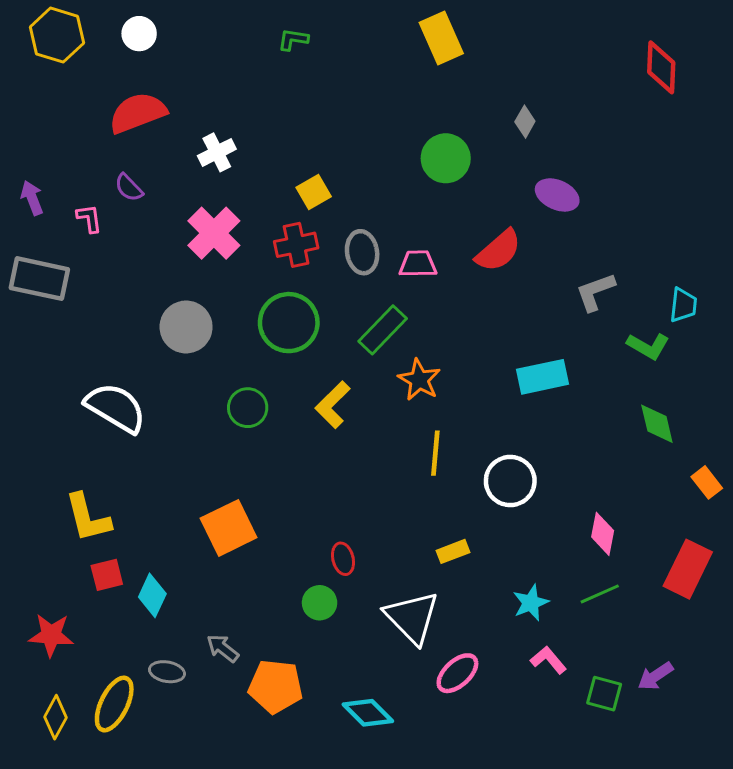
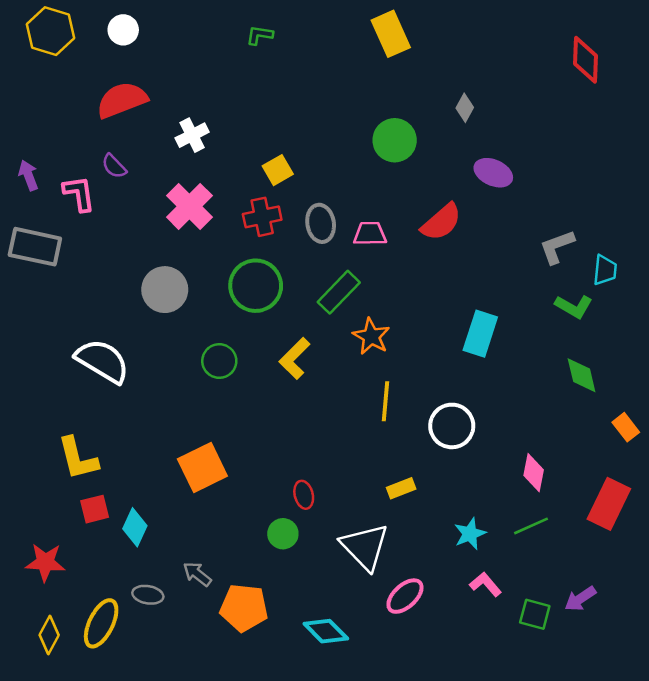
pink L-shape: (89, 218) -> (79, 193), size x1.4
gray L-shape: (595, 292) -> (557, 247), moved
cyan rectangle: (542, 377) -> (480, 334), turned -60

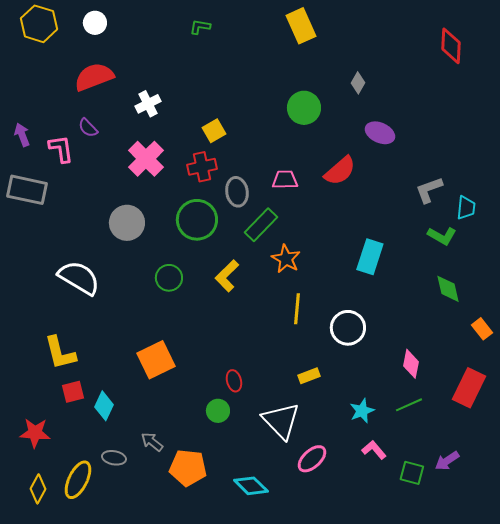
gray ellipse: (321, 223) -> (237, 192), moved

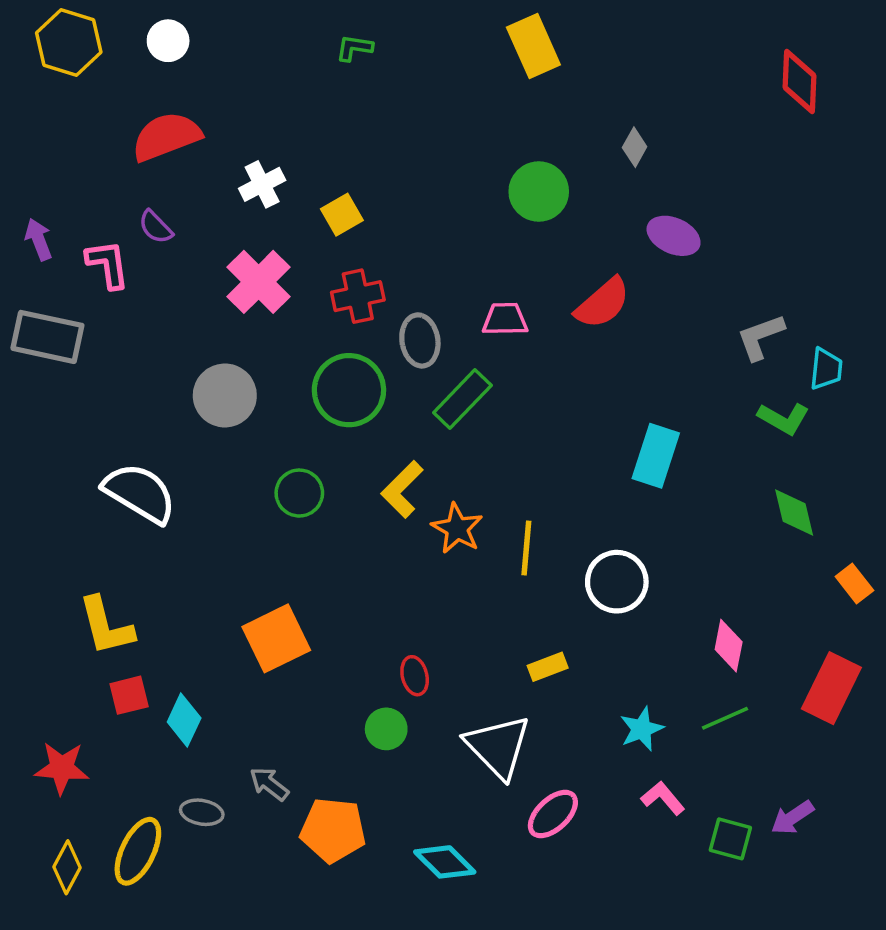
yellow square: (214, 131) -> (342, 215), moved
orange star: (286, 259) -> (457, 528), moved

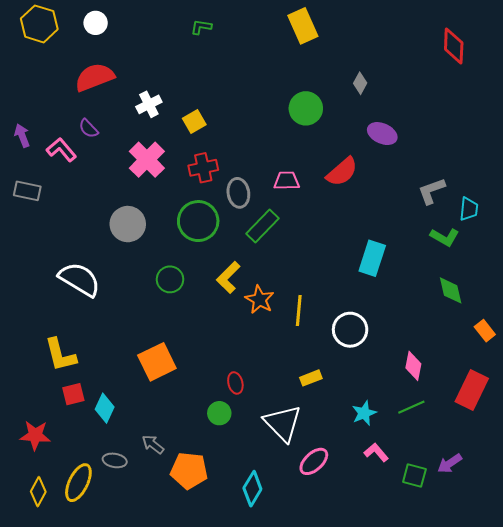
pink L-shape: (108, 264) -> (61, 150), turned -32
gray rectangle: (47, 337) -> (27, 191), size x0.7
cyan diamond: (445, 862) -> (252, 489), turned 76

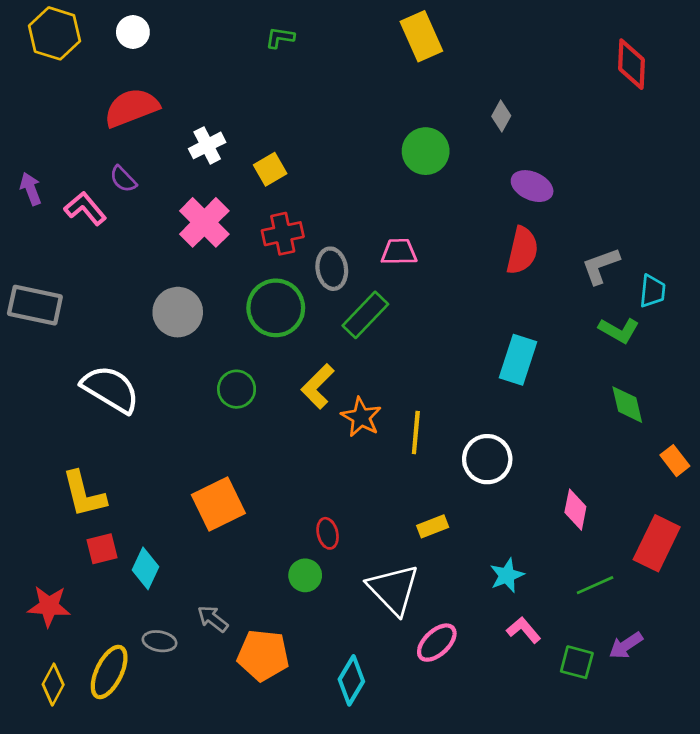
red semicircle: (342, 172) -> (522, 250), moved, turned -36
gray rectangle: (27, 191) -> (35, 305), moved, size x1.4
green line: (411, 407) -> (595, 585), moved

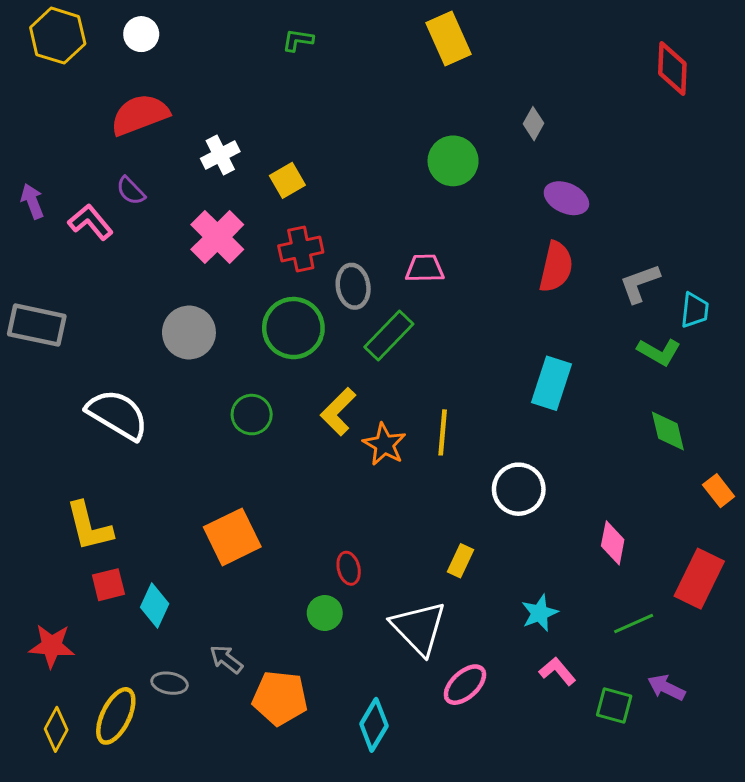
yellow line: (416, 433) -> (443, 432), moved
yellow rectangle: (433, 526) -> (460, 561), turned -44
purple arrow: (626, 645) -> (666, 688), turned 60

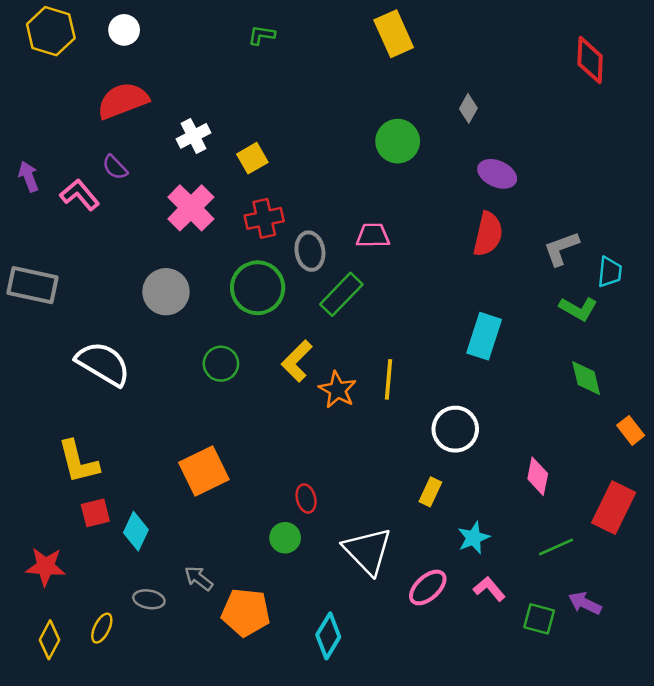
yellow rectangle: (460, 561) -> (430, 492), moved
pink ellipse: (465, 685) -> (428, 587), moved
yellow ellipse: (116, 716) -> (102, 628), size x0.6

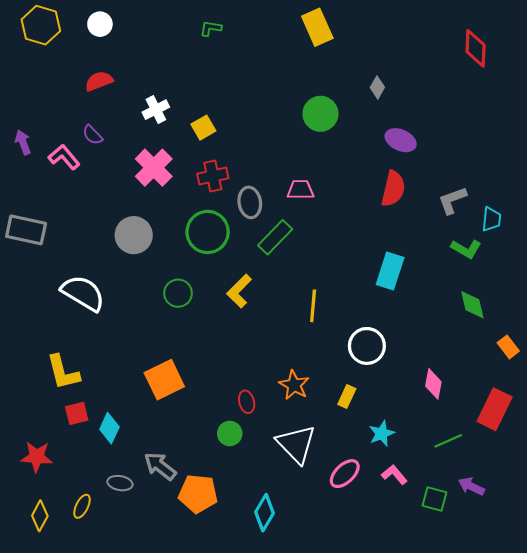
red semicircle: (123, 101) -> (99, 81), size x0.7
orange star: (337, 390) -> (294, 385), moved
gray arrow: (199, 578) -> (160, 466), size x1.4

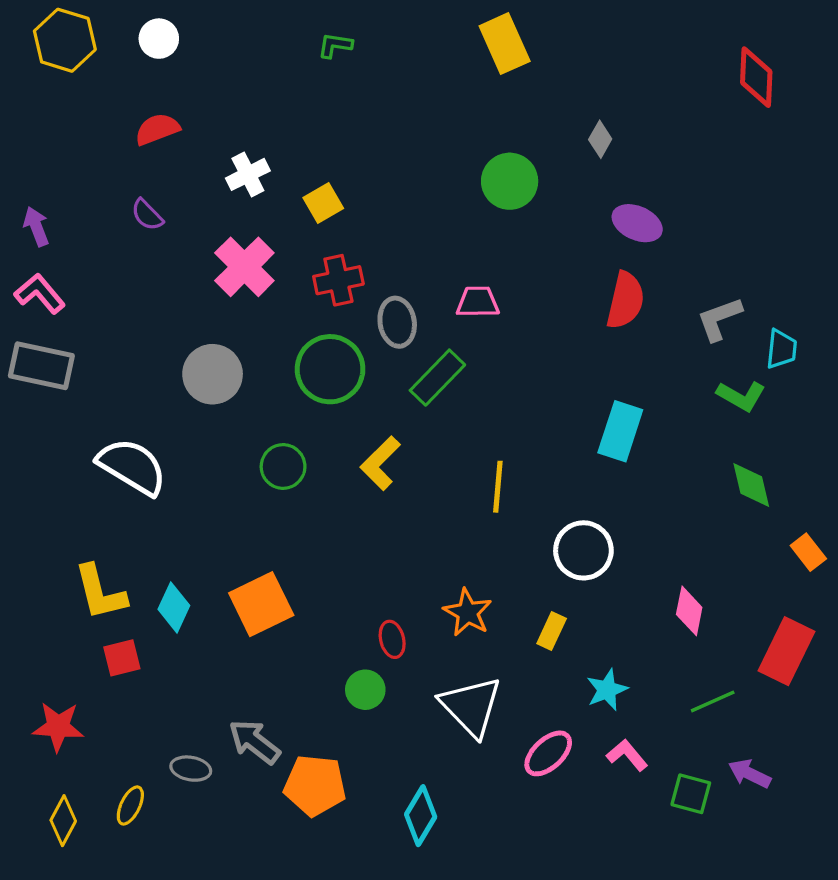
pink L-shape: (64, 157) -> (40, 294), moved
cyan diamond: (109, 428) -> (174, 607), moved

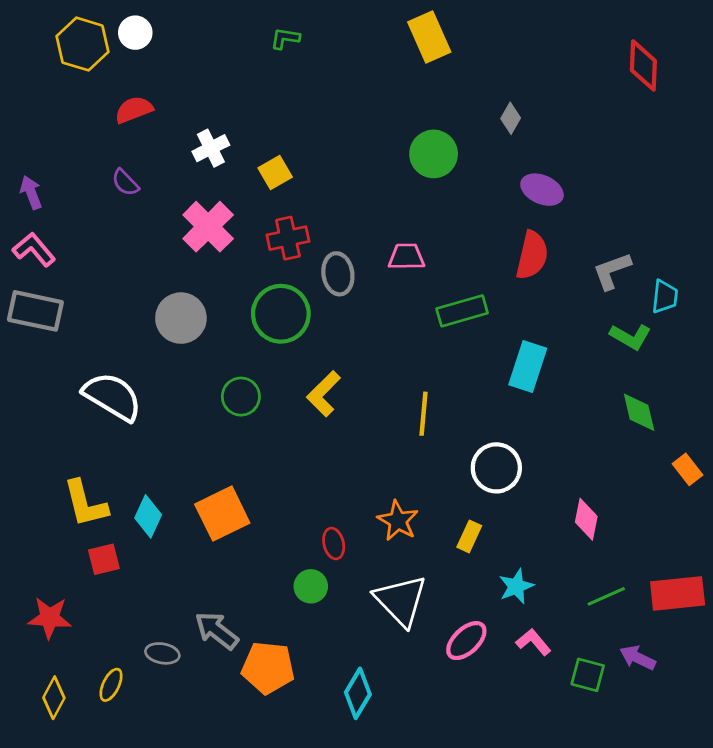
yellow hexagon: (65, 40) -> (82, 44), moved
green rectangle: (437, 378) -> (462, 311), moved, turned 30
red rectangle: (786, 651) -> (678, 593), moved, turned 58

